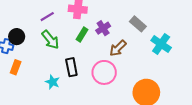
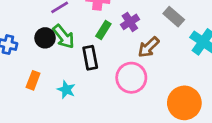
black circle: (17, 37) -> (45, 38), moved
orange rectangle: (16, 67) -> (33, 80), moved
black rectangle: (71, 67) -> (90, 58), moved

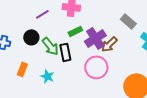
purple cross: (130, 22) -> (95, 38), moved, size x1.5
green rectangle: (103, 30) -> (75, 31), turned 32
green arrow: (64, 37) -> (50, 46), moved

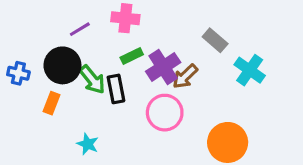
black circle: (31, 37) -> (62, 65), size x1.5
orange rectangle: (22, 69) -> (51, 103), moved
cyan star: (47, 76) -> (88, 144), moved

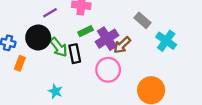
orange rectangle: (51, 103) -> (20, 63), moved

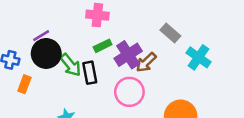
purple line: (50, 13) -> (41, 36), moved

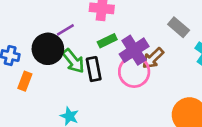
purple line: (41, 36) -> (65, 30), moved
pink circle: (129, 92) -> (134, 72), moved

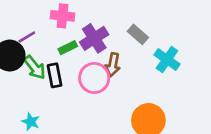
purple cross: (134, 50) -> (94, 38), moved
brown arrow: (153, 58) -> (113, 65), turned -35

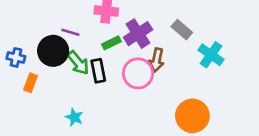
purple line: (27, 37) -> (70, 32), turned 48

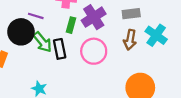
gray rectangle: (182, 30) -> (131, 14), turned -48
green rectangle: (111, 43) -> (71, 25), turned -49
brown arrow: (157, 60) -> (130, 40), moved

